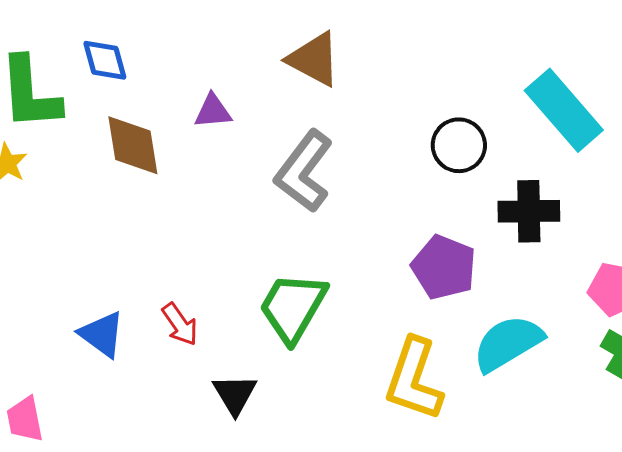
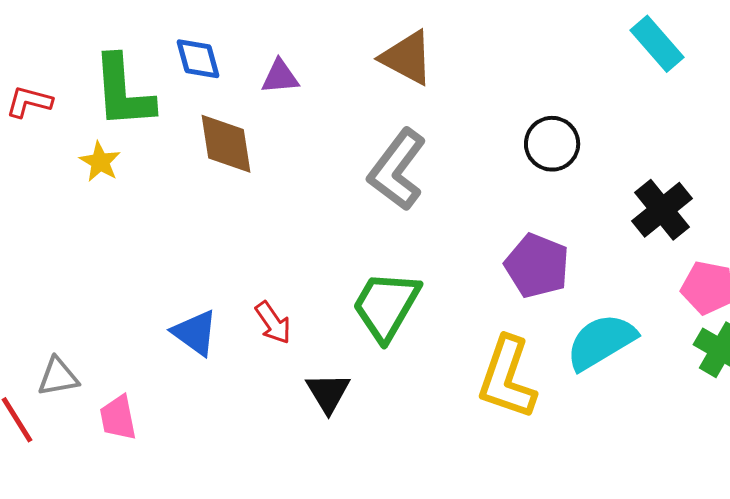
cyan rectangle: (564, 110) -> (657, 44), moved, size x0.7
purple triangle: (213, 111) -> (280, 77), moved
black cross: (529, 211) -> (662, 210), moved, turned -38

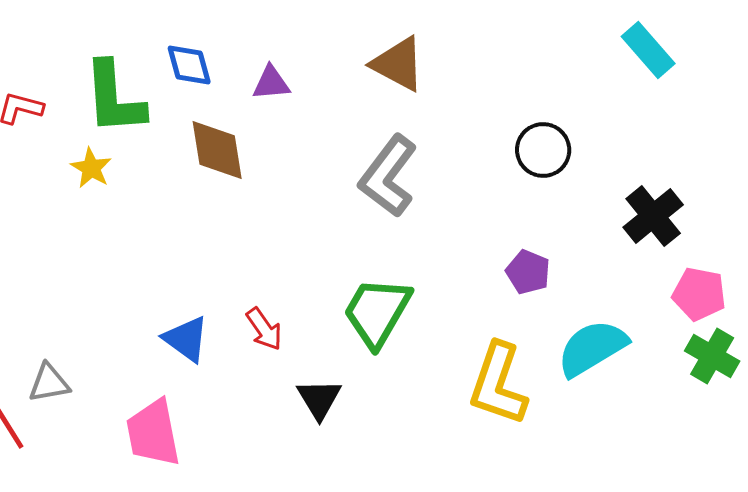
purple pentagon: (537, 266) -> (528, 272), size x0.7
pink trapezoid: (118, 418) -> (153, 433), moved, size x1.5

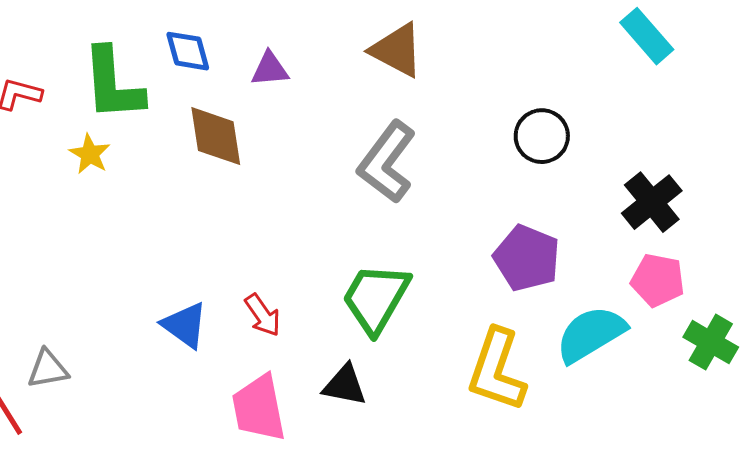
purple pentagon: (528, 272) -> (527, 258), size x1.5
pink pentagon: (699, 294) -> (658, 280), moved
black triangle: (319, 399) -> (345, 385), moved, turned -48
pink trapezoid: (153, 433) -> (259, 408), moved

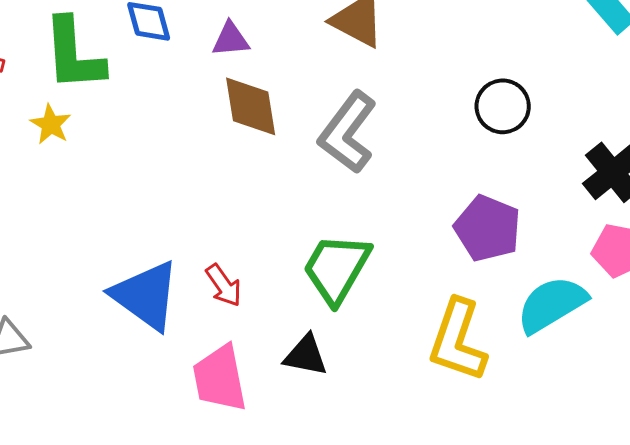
brown diamond: (216, 136) -> (251, 106), moved
blue triangle: (185, 325) -> (146, 295), size x1.5

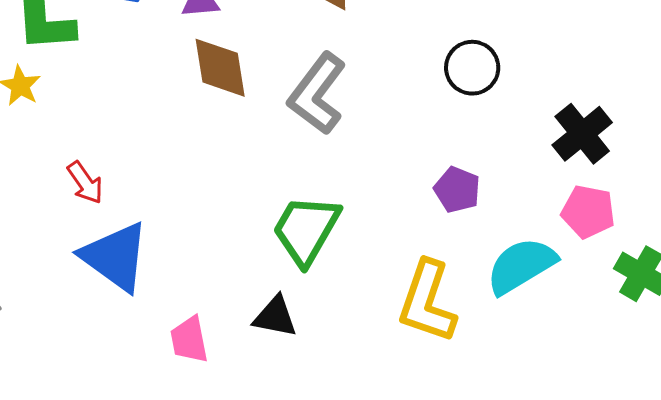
purple pentagon: (488, 228) -> (457, 190), size x0.7
red arrow: (224, 285) -> (85, 183), moved
pink trapezoid: (220, 378) -> (189, 340), size x0.7

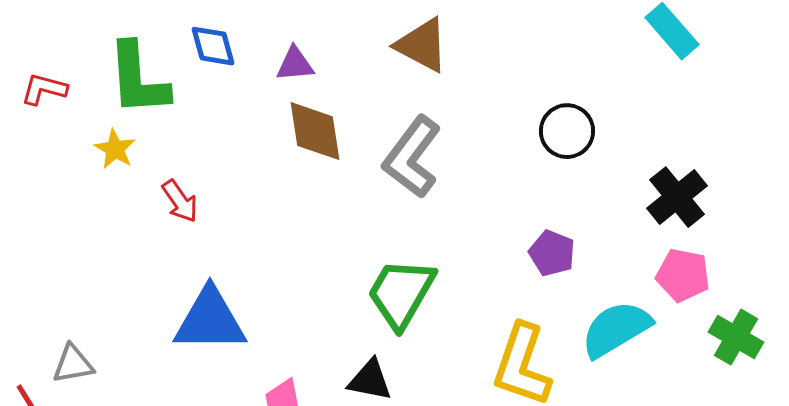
red arrow: (85, 183) -> (180, 201), moved
blue triangle: (115, 257) -> (210, 320), turned -36

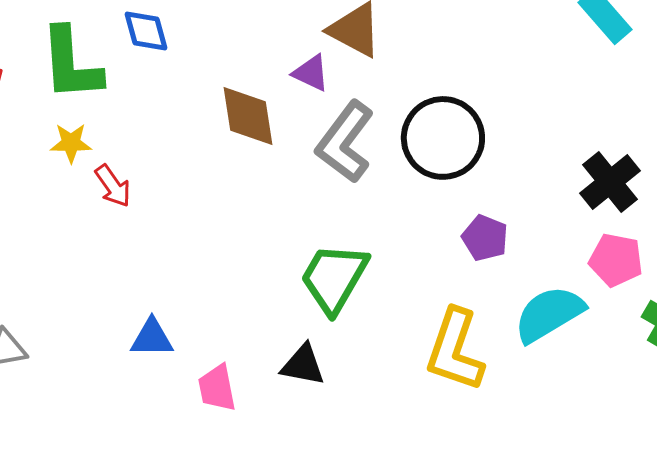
purple triangle: (295, 64) -> (311, 73), moved, turned 30
black circle: (567, 131) -> (443, 138), moved, size x1.5
yellow star: (115, 149) -> (71, 143), moved, turned -30
blue triangle: (210, 320) -> (152, 338), moved, size x0.6

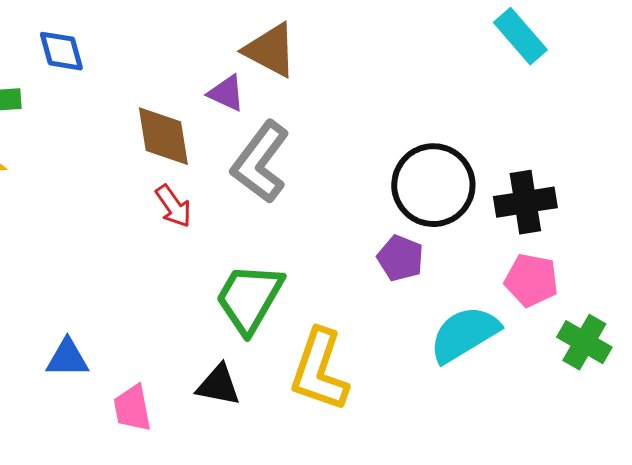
black circle: (443, 138) -> (433, 185), moved
black cross: (610, 182) -> (525, 202), turned 30
red arrow: (113, 186) -> (173, 206), moved
yellow L-shape: (455, 350) -> (319, 370), moved

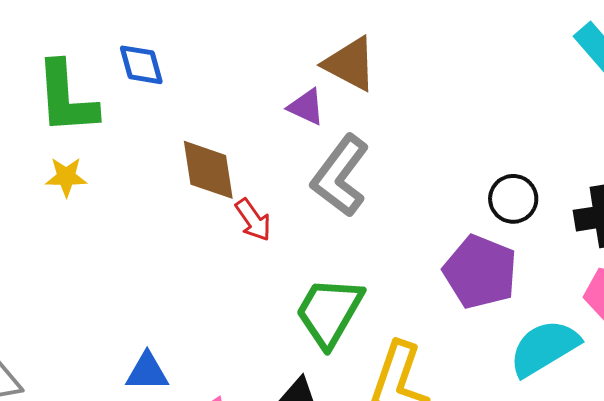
brown diamond: (163, 136) -> (208, 170), moved
black circle: (433, 185) -> (513, 199), size x0.6
purple pentagon: (400, 258) -> (480, 272), size x1.6

